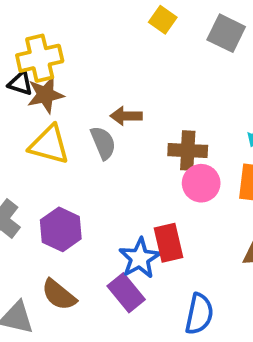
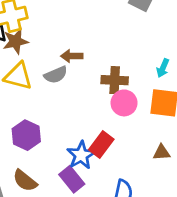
gray semicircle: (103, 143) -> (56, 75), turned 90
red rectangle: (168, 243) -> (101, 144), turned 50

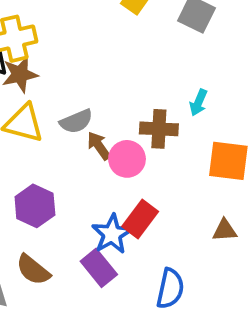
brown arrow: (72, 56) -> (99, 146), moved, turned 55
cyan arrow: (163, 68) -> (198, 103), moved
pink circle: (124, 103) -> (127, 159), moved

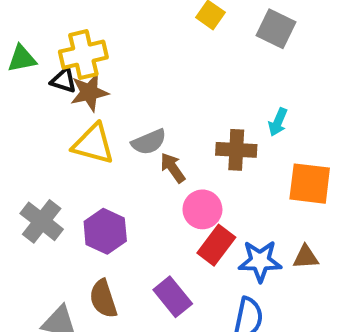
pink circle: (127, 159) -> (202, 209), moved
blue star: (112, 234) -> (260, 261), moved, turned 30
brown semicircle: (33, 270) -> (103, 299), turned 33

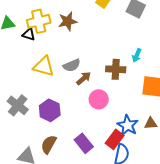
brown star: (89, 92) -> (68, 21), moved
brown arrow: (173, 168) -> (84, 78), turned 84
red rectangle: (216, 245) -> (115, 139), moved
blue star: (260, 261) -> (128, 125), turned 30
brown semicircle: (103, 299) -> (49, 144), turned 48

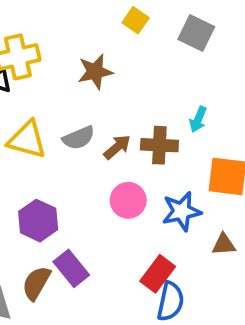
brown star: (68, 21) -> (95, 72), moved
brown arrow: (84, 78) -> (117, 147), moved
blue star: (128, 125) -> (181, 211), moved, turned 30
purple rectangle: (84, 143) -> (71, 268), moved

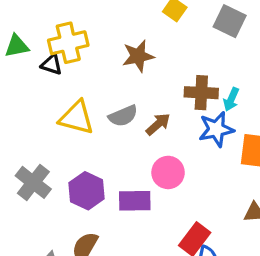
brown cross: (159, 145) -> (201, 93), moved
blue star: (181, 211) -> (216, 129), moved
purple rectangle: (71, 268) -> (135, 201), moved, turned -52

